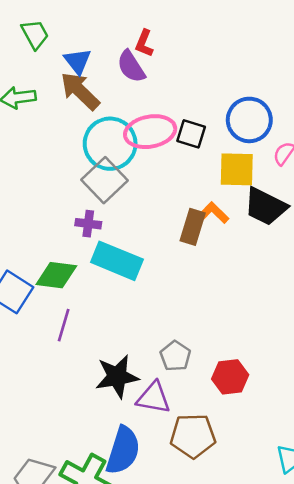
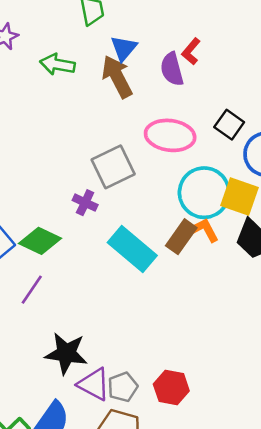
black square: (191, 134) -> (229, 125), moved
cyan circle: (110, 144) -> (204, 193), moved
cyan rectangle: (117, 261) -> (132, 249), moved
gray pentagon: (175, 356) -> (123, 387), moved

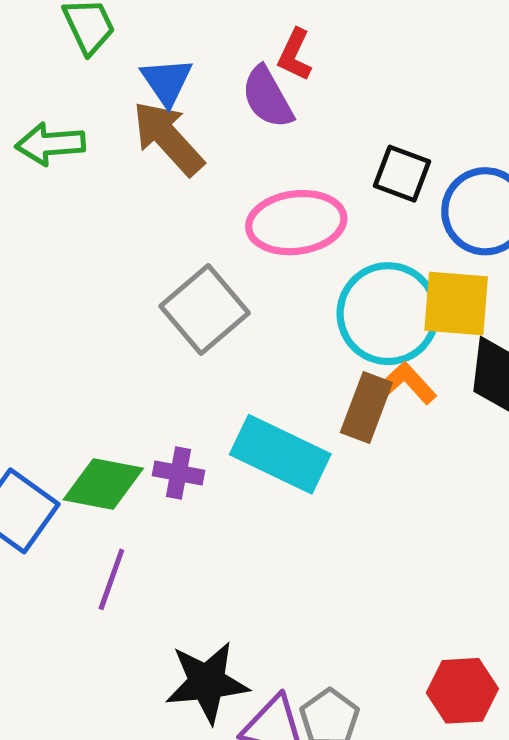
purple cross: (85, 203) -> (179, 473), moved
red hexagon: (171, 388) -> (462, 691), moved

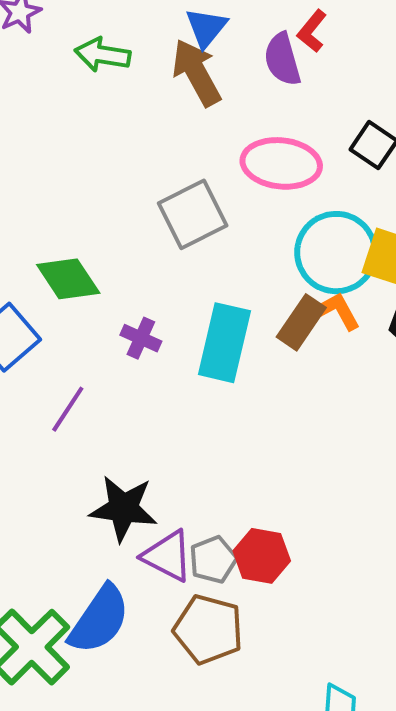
cyan rectangle: (280, 454) -> (224, 343), turned 64
green diamond: (103, 484) -> (68, 279), moved, turned 32
red hexagon: (462, 691) -> (262, 556), moved

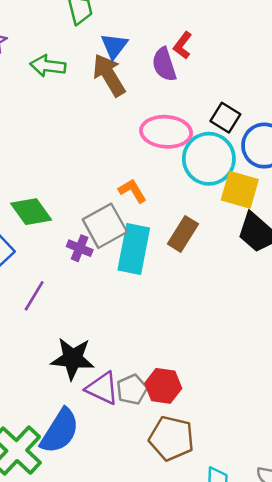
gray square: (193, 214) -> (105, 226), moved
cyan circle: (336, 253) -> (209, 159), moved
orange L-shape: (339, 311) -> (132, 191), moved
brown pentagon: (208, 629) -> (171, 438), moved

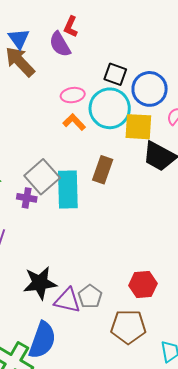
pink ellipse: (166, 132) -> (73, 95), size x0.6
orange L-shape: (132, 191) -> (74, 122), moved
red hexagon: (163, 386) -> (143, 284), moved

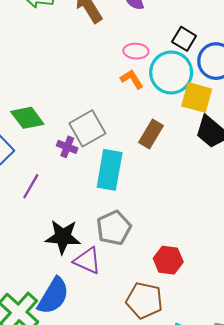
cyan rectangle: (68, 189) -> (110, 170), moved
gray pentagon: (90, 296) -> (114, 228), moved, size x1.4

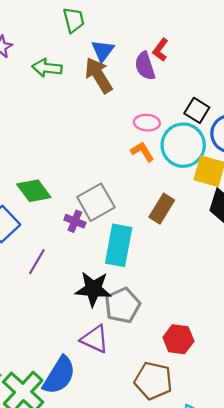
black star: (63, 237) -> (93, 289), moved

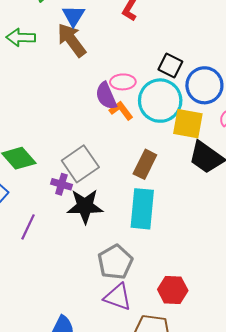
purple semicircle: (145, 66) -> (106, 96), moved
cyan rectangle: (119, 245) -> (142, 209), moved
black star: (93, 289) -> (85, 206), moved
purple triangle: (95, 339) -> (118, 297), moved

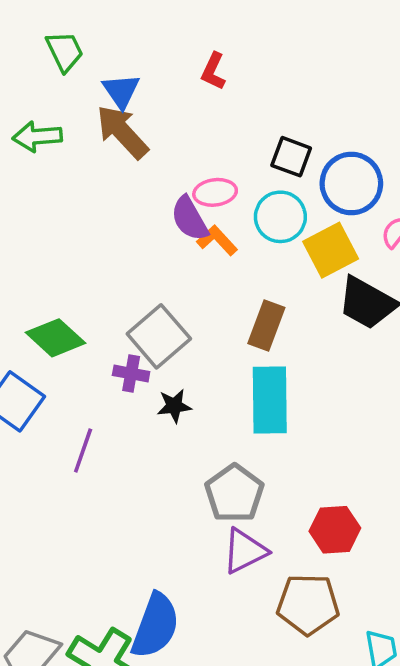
cyan circle: (160, 101) -> (280, 217), size x0.7
yellow square: (188, 124) -> (331, 250), turned -32
black star: (85, 206) -> (174, 406), size x0.6
purple triangle: (118, 297) -> (245, 551), turned -40

